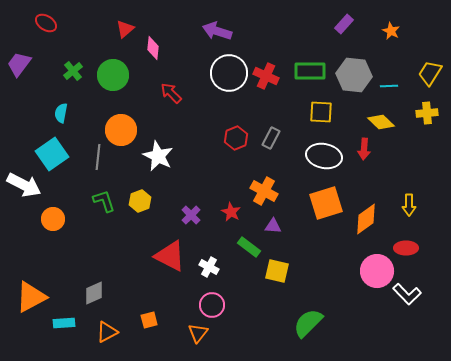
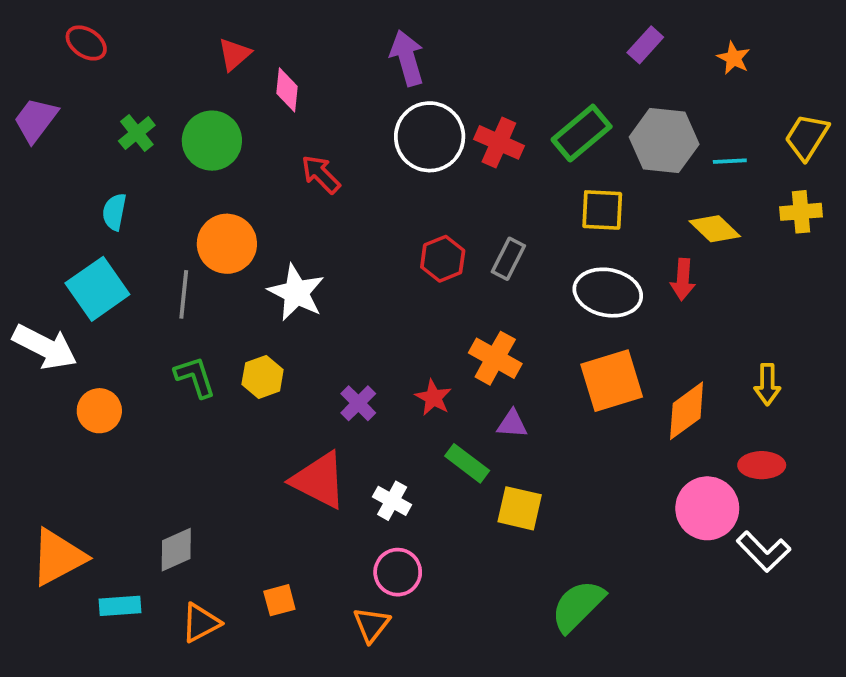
purple arrow: (217, 31) -> (407, 58), turned 56
green rectangle: (310, 71) -> (582, 133), turned -40

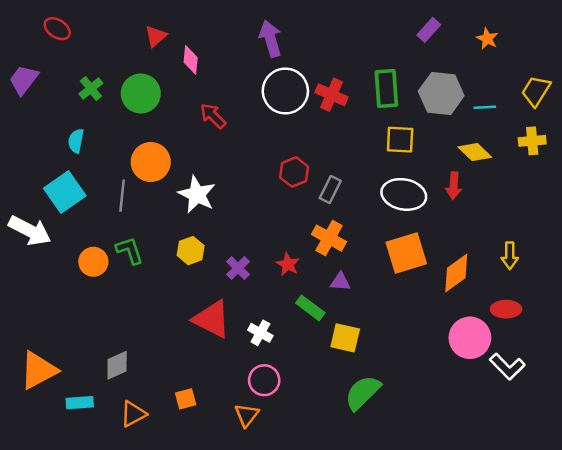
green rectangle: (582, 133) -> (386, 88), turned -54
gray rectangle: (508, 259) -> (330, 189), moved
yellow hexagon: (263, 377) -> (191, 251), moved
orange circle: (99, 411) -> (93, 262), moved
green semicircle: (578, 606) -> (363, 393), moved

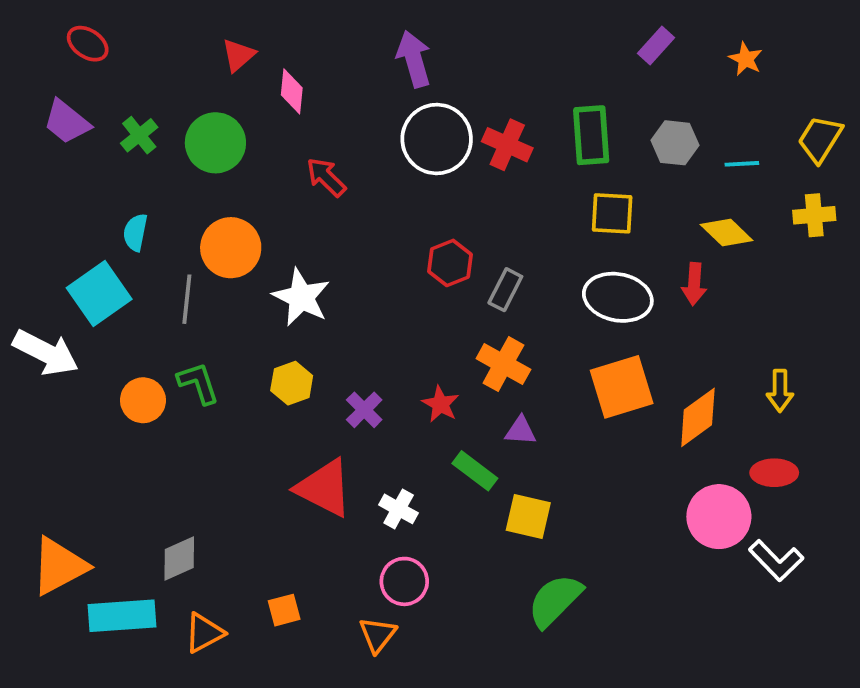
purple trapezoid: (24, 80) -> (67, 122), moved, turned -88
gray hexagon: (441, 93) -> (675, 143), size x0.7
cyan semicircle: (76, 141) -> (135, 232), moved
cyan rectangle: (80, 403) -> (122, 616), size x1.6

